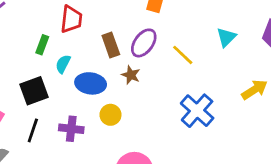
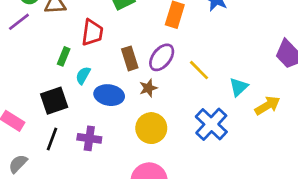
cyan triangle: (226, 37) -> (239, 87), moved
brown star: (131, 75) -> (148, 88), turned 30
yellow circle: (110, 115) -> (151, 128), moved, size x1.5

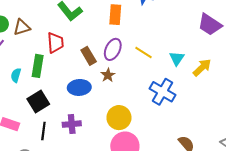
green rectangle: (64, 56) -> (38, 66), size x1.5
cyan semicircle: (83, 75) -> (16, 75), moved
yellow circle: (151, 128) -> (119, 118), moved

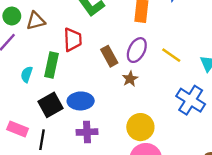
blue ellipse: (79, 87) -> (81, 101), moved
black line: (43, 131) -> (42, 140), moved

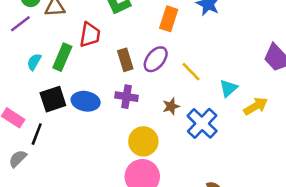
brown star: (130, 79) -> (171, 106), moved
purple cross: (87, 132) -> (127, 97), moved

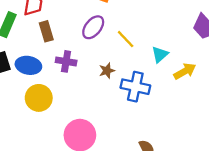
brown rectangle: (125, 60) -> (46, 31), moved
blue cross: (202, 123) -> (135, 87), turned -32
yellow circle: (143, 141) -> (39, 98), moved

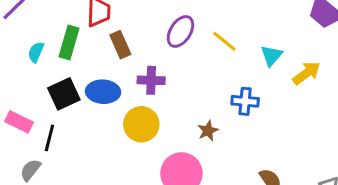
brown star: (107, 71) -> (208, 131), moved
blue cross: (135, 87) -> (245, 101), size x0.7
yellow circle: (39, 98) -> (141, 124), moved

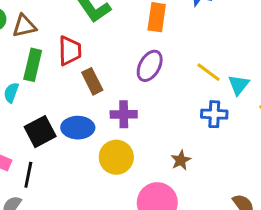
yellow line: (224, 41) -> (209, 72), moved
green rectangle: (69, 42) -> (33, 65), moved
blue cross: (245, 101) -> (214, 114), moved

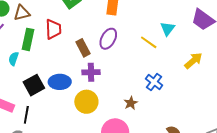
brown rectangle: (92, 81) -> (83, 48), moved
cyan triangle: (239, 85) -> (168, 29), moved
blue cross: (214, 114) -> (154, 82), moved, turned 36

